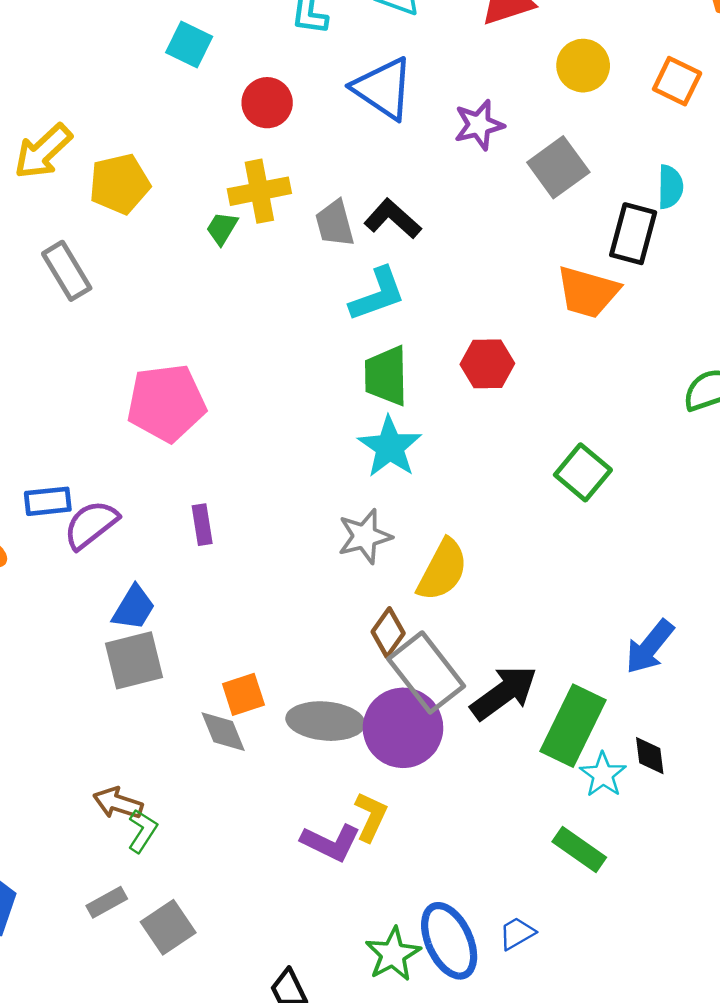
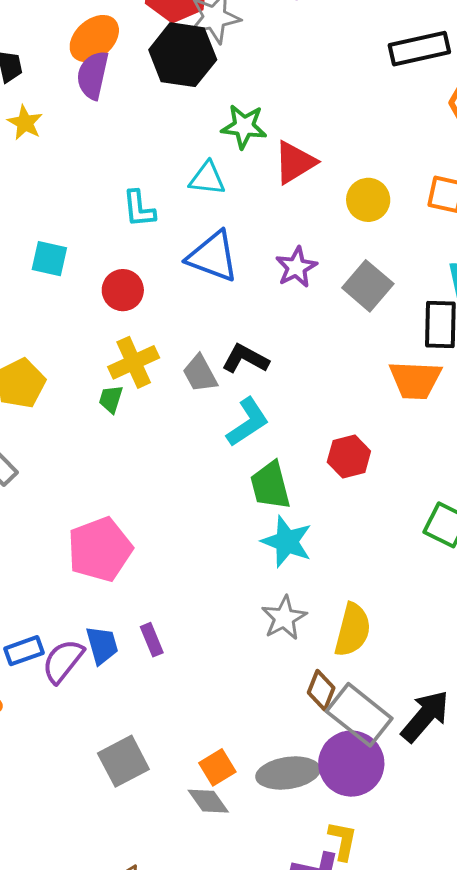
blue trapezoid: (134, 608) -> (102, 645), moved, turned -33

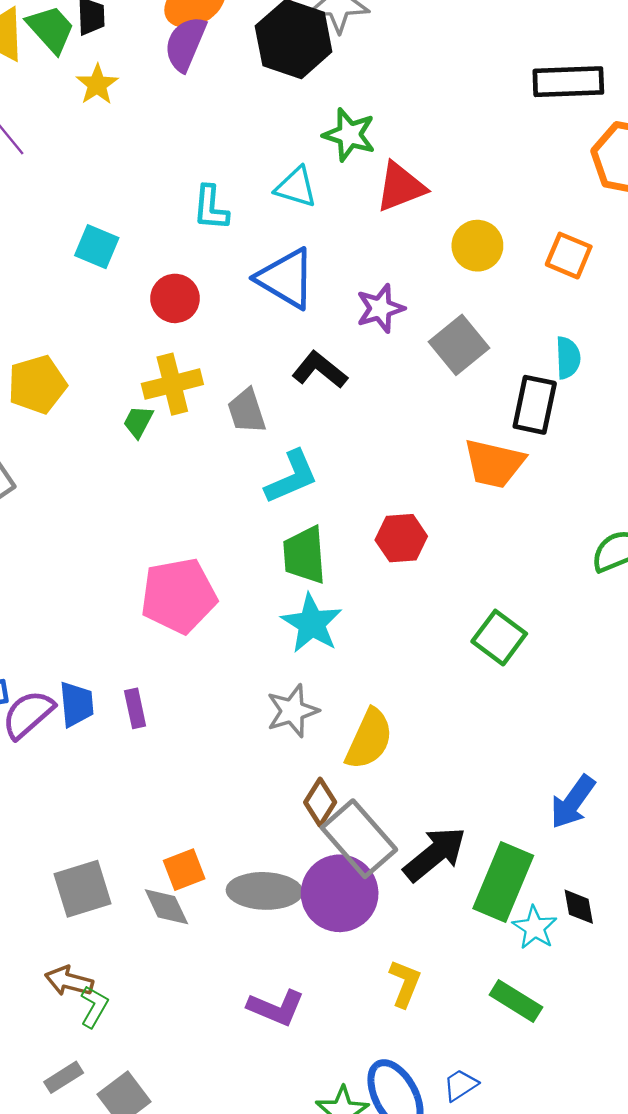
black L-shape: (245, 359) -> (320, 370), moved
pink pentagon: (100, 549) -> (179, 596), moved
gray square: (123, 761) -> (82, 889), moved
yellow L-shape: (343, 841) -> (405, 983), moved

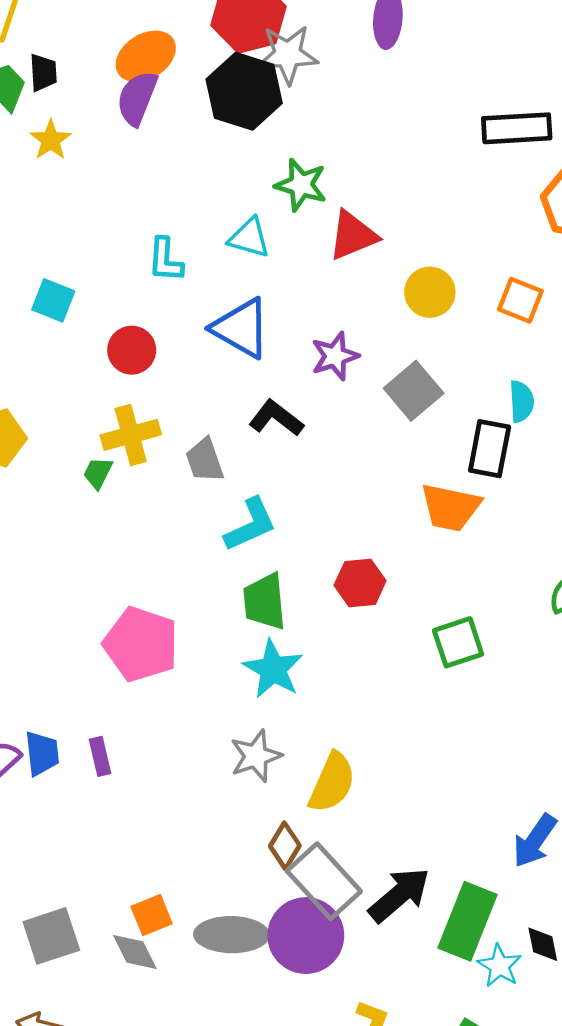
pink pentagon: (179, 596) -> (141, 644), turned 30
green square: (499, 638) -> (458, 642), moved, turned 36

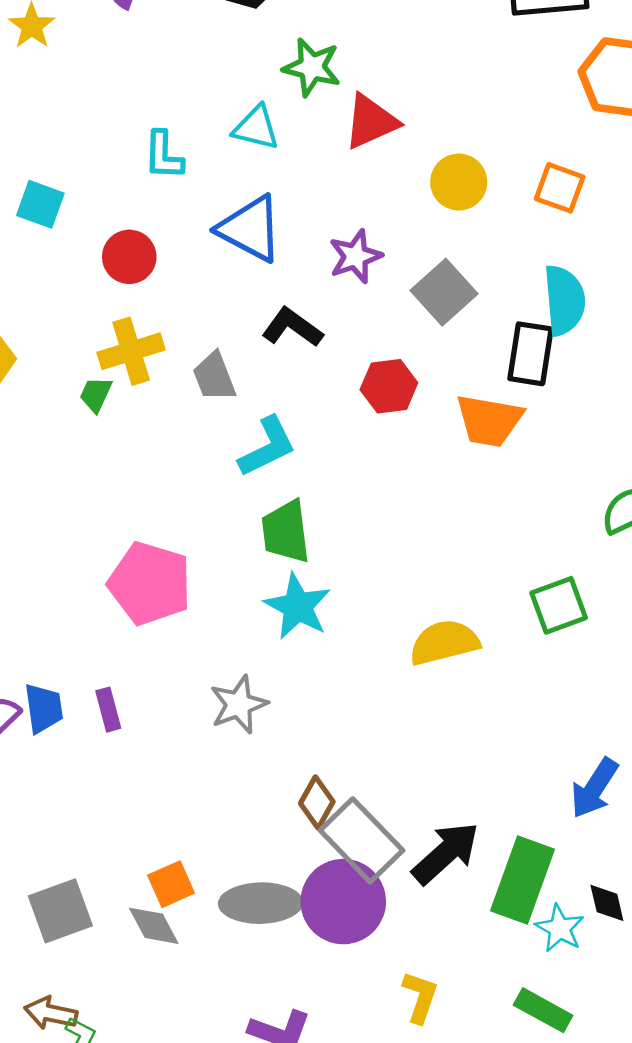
cyan semicircle: (521, 401) -> (564, 300), size x1.5
red hexagon: (360, 583) -> (389, 386), moved
green square: (458, 642) -> (559, 605), moved
gray star: (256, 756) -> (239, 705), moved
yellow semicircle: (332, 782) -> (444, 642), moved, turned -126

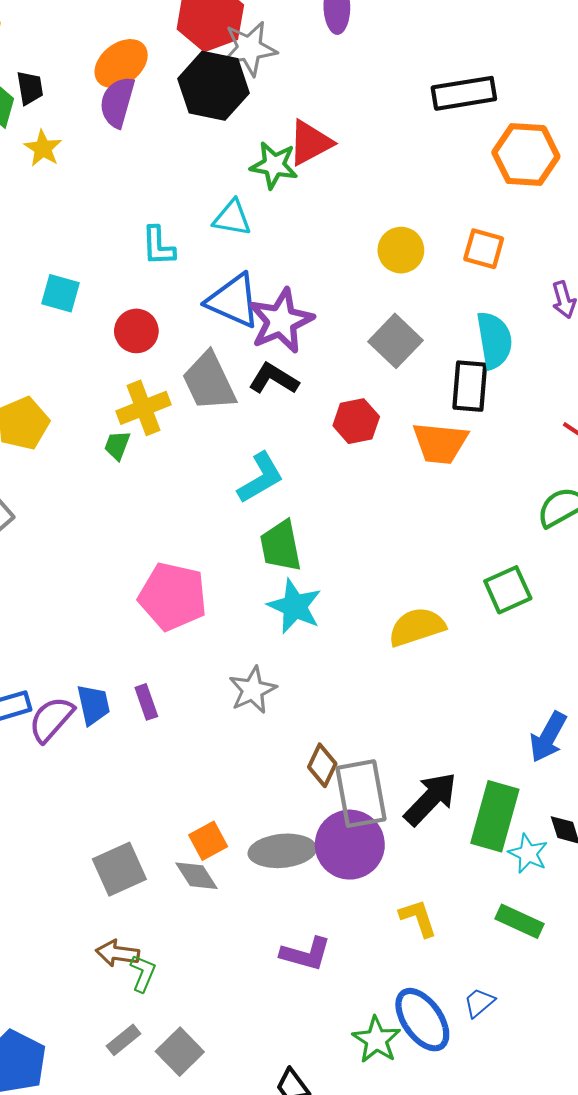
red triangle: (371, 122) -> (310, 143), moved
purple star: (355, 256) -> (281, 321), moved, size x1.5
gray trapezoid: (214, 377) -> (209, 382), moved, size x1.5
gray rectangle: (361, 840) -> (361, 794), turned 38
yellow L-shape: (420, 997) -> (418, 918), turned -33

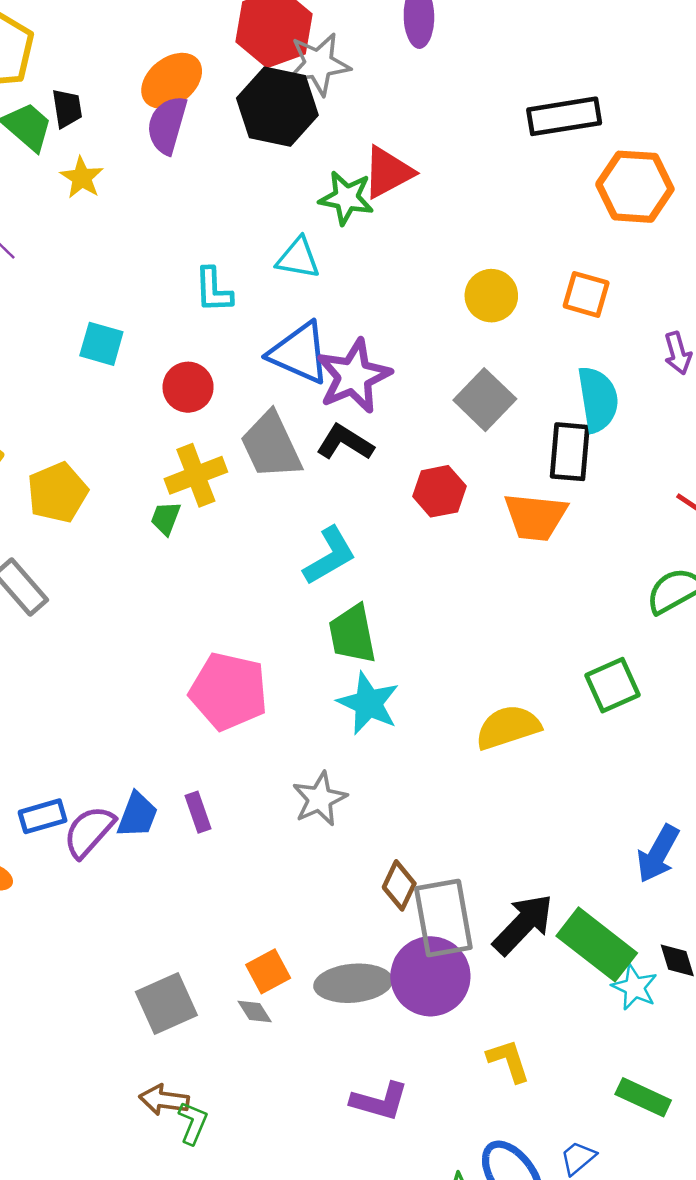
blue trapezoid: (93, 705) -> (137, 815), turned 33
green rectangle: (495, 816) -> (597, 944), turned -68
gray diamond: (196, 876) -> (255, 1011), size x0.7
green rectangle: (519, 921) -> (643, 1097), moved

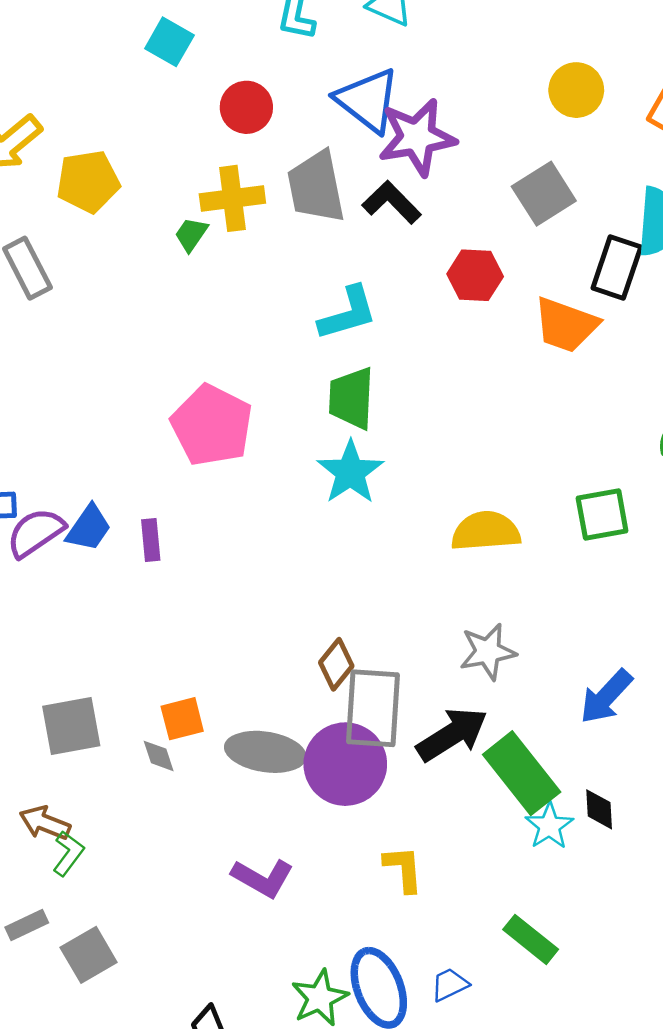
gray star: (320, 799) -> (488, 652), moved

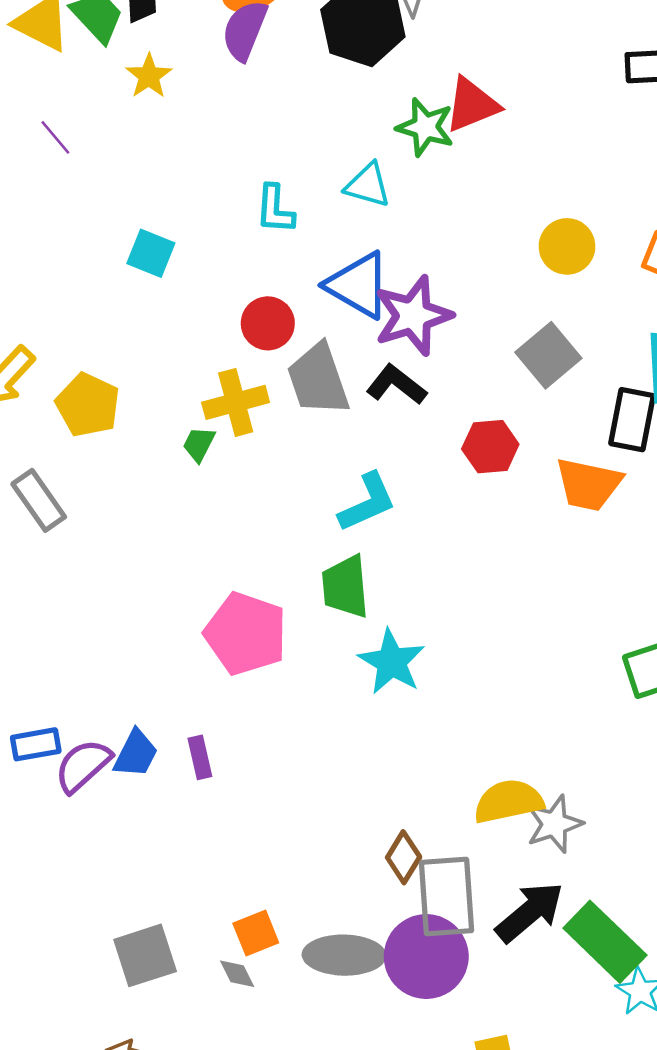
red circle: (246, 107) -> (268, 323), moved
yellow pentagon: (88, 181) -> (88, 405), turned -30
green trapezoid: (351, 398) -> (345, 587), moved
yellow semicircle: (486, 531) -> (509, 801), moved

